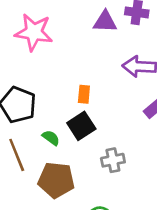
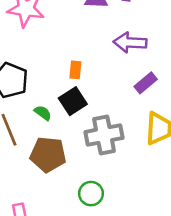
gray cross: (113, 160) -> (104, 135), size x1.6

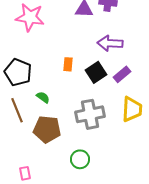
black square: (73, 101) -> (96, 72), moved

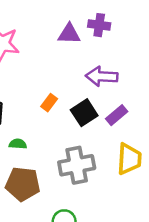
orange rectangle: (68, 64) -> (49, 103), turned 32
green semicircle: (43, 97) -> (18, 144), turned -32

